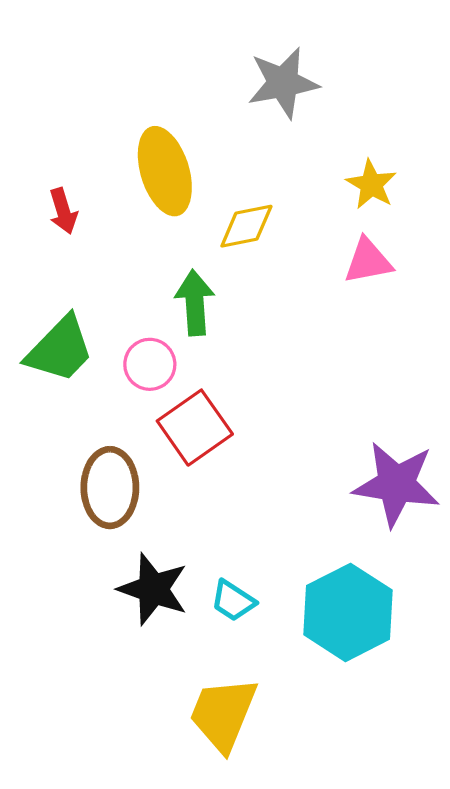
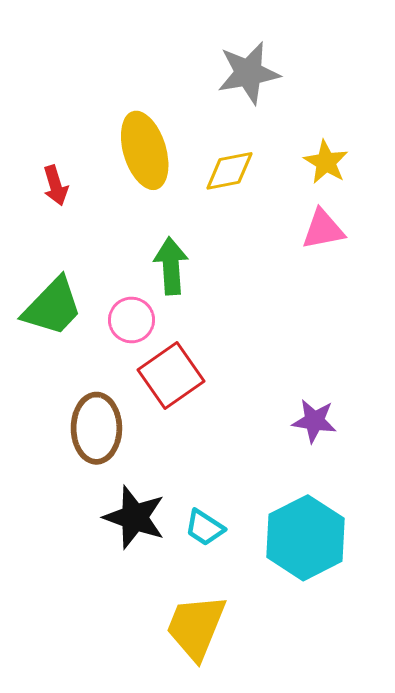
yellow diamond: (246, 226) -> (229, 171), moved
purple star: (396, 484) -> (314, 421), moved, size x0.6

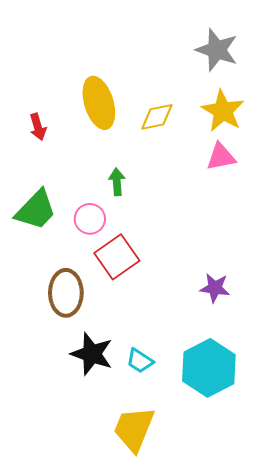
gray star: (248, 73) -> (217, 50), moved, turned 30
yellow star: (326, 162) -> (223, 111), size x1.4
green arrow: (171, 266) -> (117, 182), size x0.7

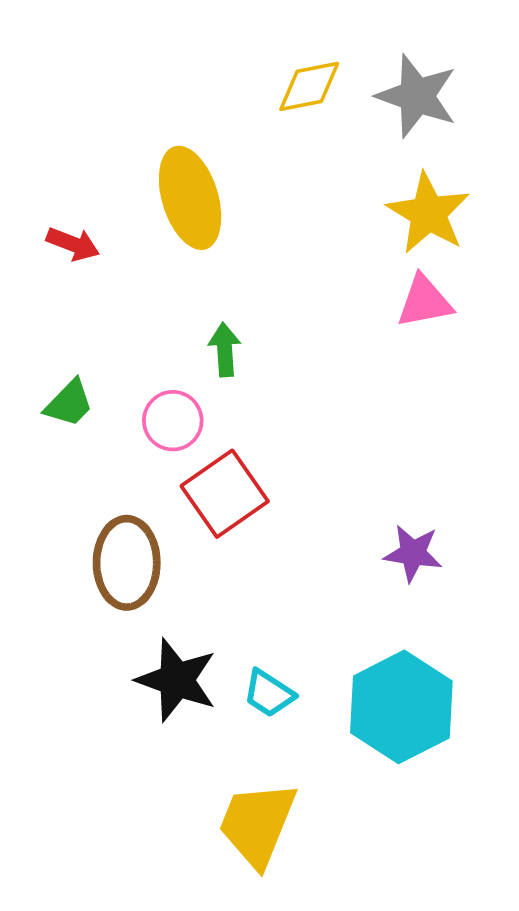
yellow diamond: (157, 117) -> (309, 86), moved
red arrow: (38, 127) -> (73, 244), turned -52
green trapezoid: (36, 210) -> (69, 403), size x0.6

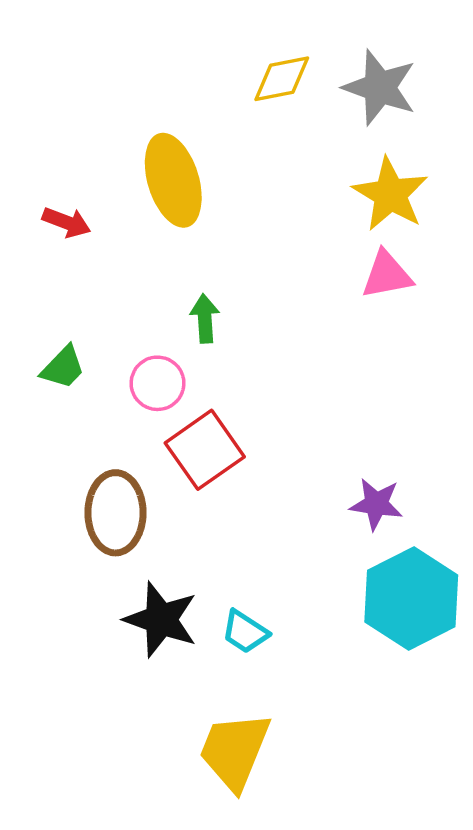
cyan hexagon: (401, 707) -> (411, 599), moved

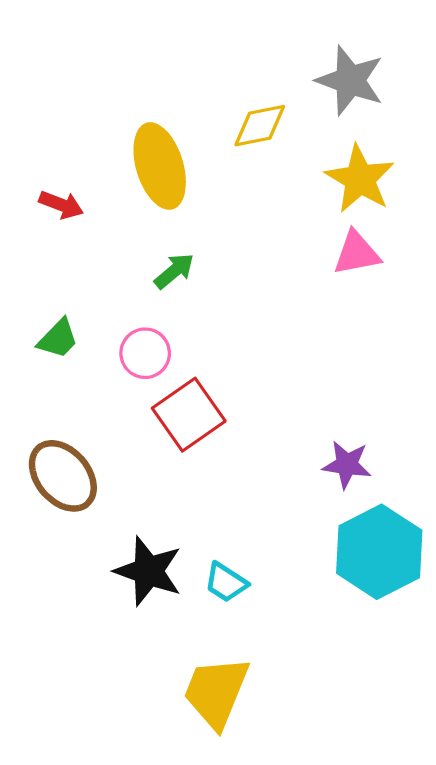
yellow diamond: (282, 79) -> (260, 126), moved
green arrow: (205, 319) -> (174, 271), moved, turned 54
brown ellipse: (115, 513) -> (63, 476), moved, turned -40

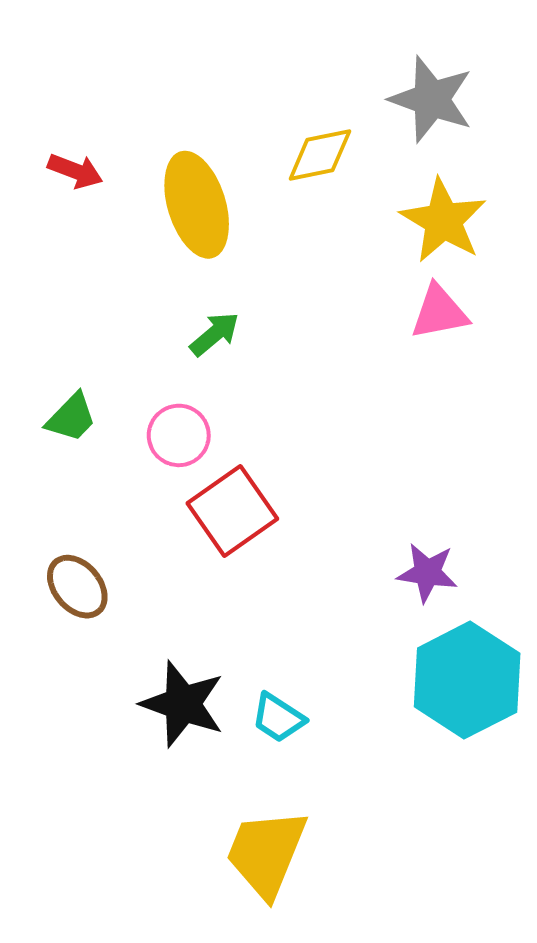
red arrow: (61, 205) -> (75, 171), moved
brown ellipse: (63, 476) -> (77, 587), size x0.7

